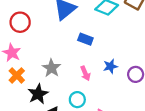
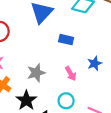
gray star: (51, 68) -> (36, 73), turned 30

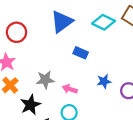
pink arrow: (71, 74) -> (70, 89), moved, turned 128

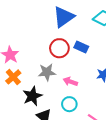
red circle: (17, 32) -> (59, 48), moved

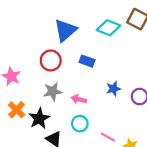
red circle: (59, 48) -> (51, 60), moved
orange cross: (13, 77) -> (16, 110), moved

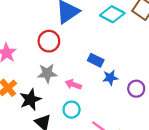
blue rectangle: (87, 61) -> (96, 60), moved

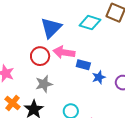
pink arrow: (73, 84) -> (64, 52), moved, size x1.5

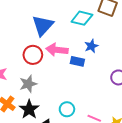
blue star: (99, 77) -> (91, 46), moved
gray star: (44, 84) -> (28, 84), moved

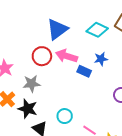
black star: (29, 109) -> (28, 109), turned -30

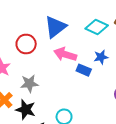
red circle: (42, 56) -> (26, 44), moved

